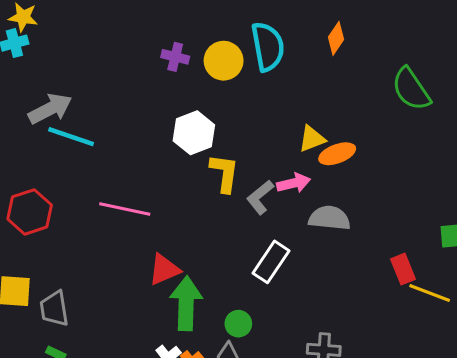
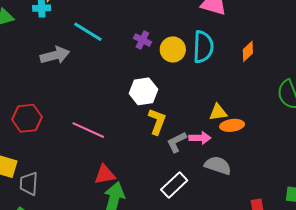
cyan line: (71, 137) -> (88, 32), moved

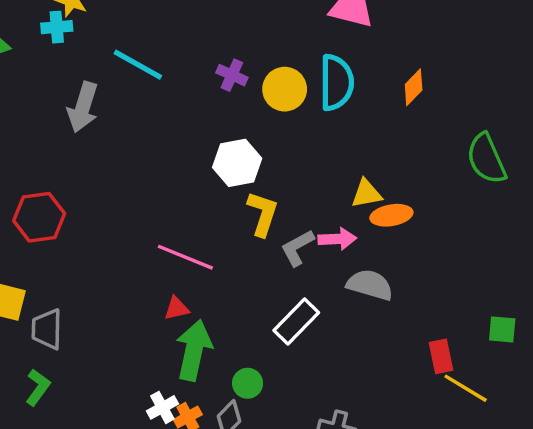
gray arrow: (55, 55) -> (83, 107), turned 124
pink line: (88, 130) -> (185, 257), moved
red triangle: (105, 175) -> (177, 308), size x0.7

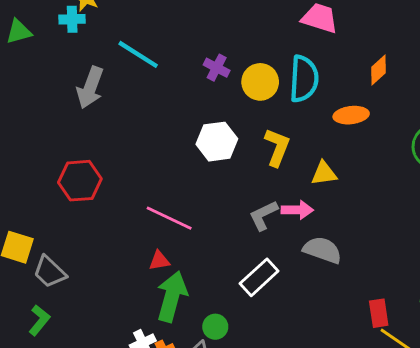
orange diamond: (414, 87) -> (379, 70), moved
yellow L-shape: (263, 214) -> (277, 147), moved
orange ellipse: (391, 215) -> (351, 115), moved
red hexagon: (39, 217) -> (80, 181), moved
gray trapezoid: (47, 329) -> (50, 272), turned -51

